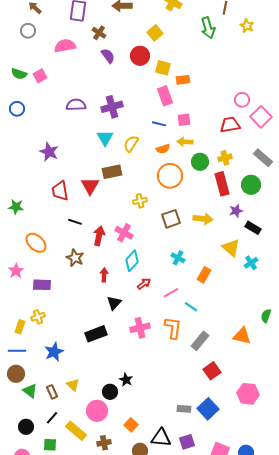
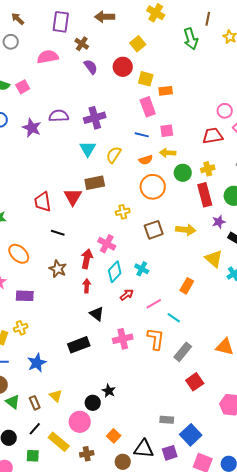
purple star: (49, 152) -> (32, 128), moved
red arrow: (99, 236) -> (87, 259), moved
cyan cross: (178, 258) -> (142, 269), moved
black triangle: (114, 303) -> (97, 314), turned -35
blue square: (208, 409) -> (191, 435), moved

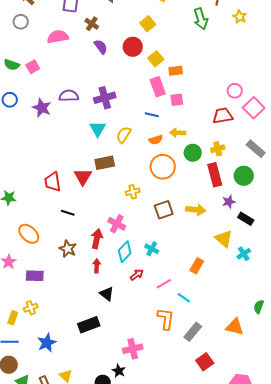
yellow square: (146, 79) -> (156, 59), turned 35
pink square: (167, 131) -> (177, 100), moved
pink cross: (123, 339) -> (133, 349), moved

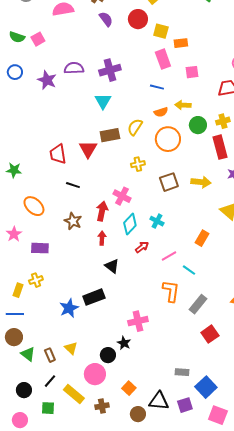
yellow square: (156, 59) -> (161, 31), turned -35
pink square: (177, 100) -> (192, 72), moved
yellow semicircle: (124, 135) -> (135, 127), moved
blue star: (47, 343) -> (69, 308), moved

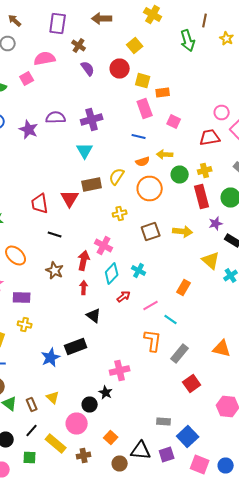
pink square: (38, 39) -> (27, 78), moved
pink square: (192, 72) -> (174, 122), turned 32
yellow cross: (36, 280) -> (25, 324), moved, turned 32

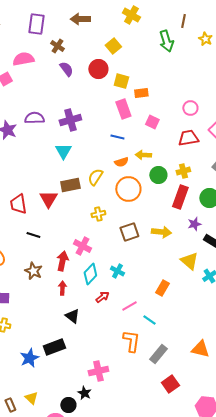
pink circle: (222, 112) -> (190, 108), moved
red rectangle: (202, 196) -> (180, 197), turned 35

